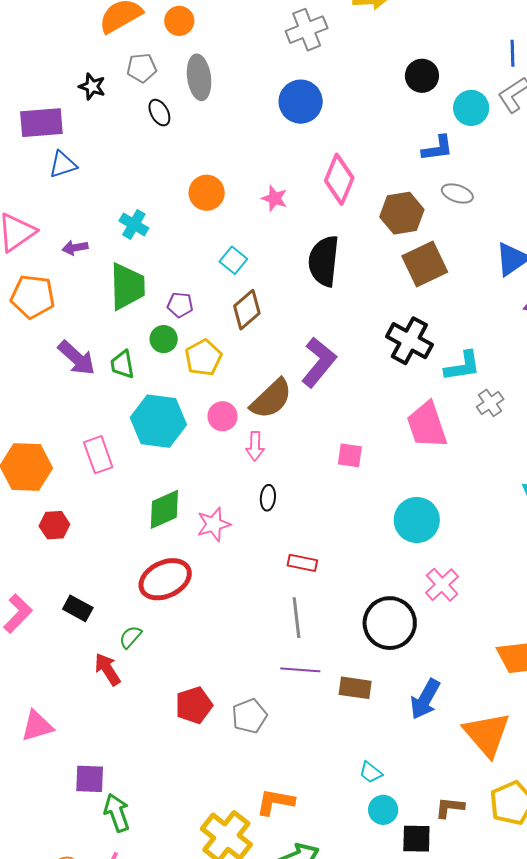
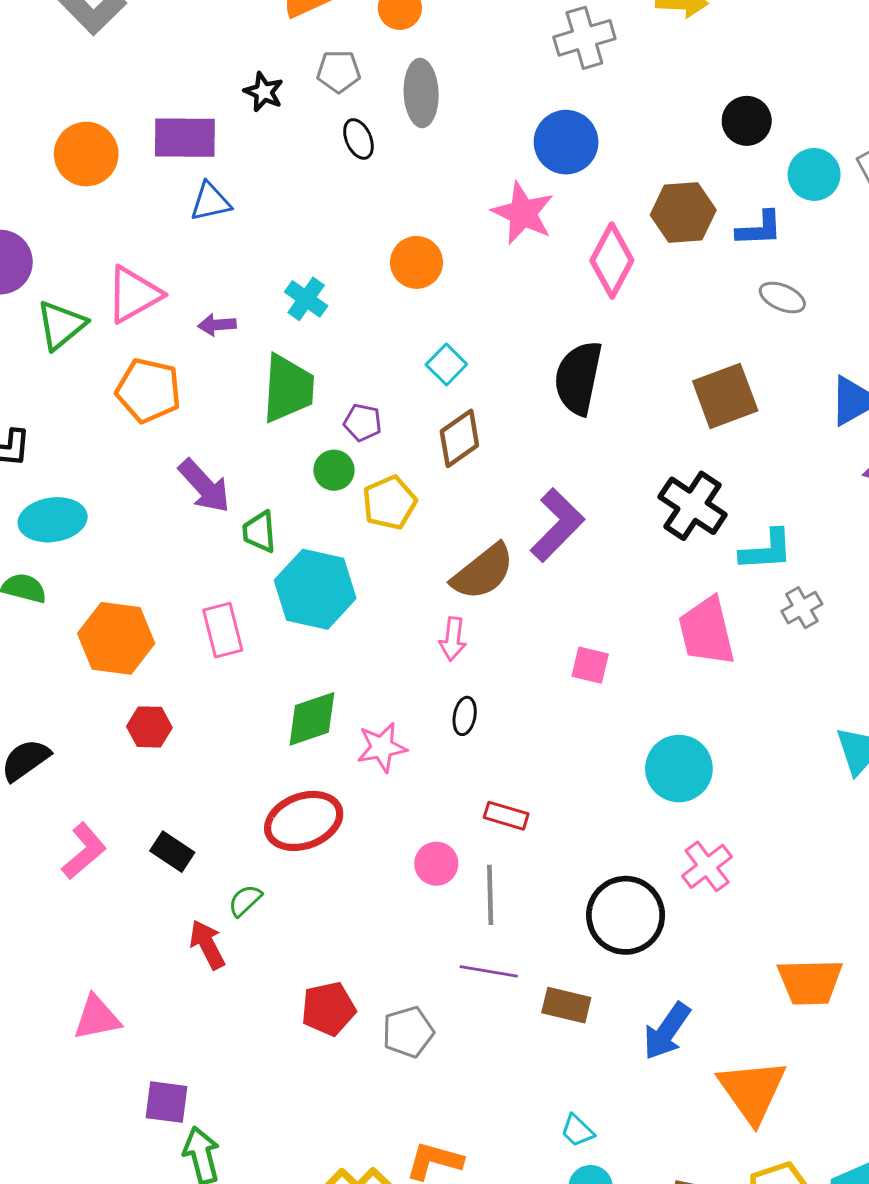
pink star: (275, 198) -> (523, 213), moved, size x1.6
brown hexagon: (402, 213) -> (683, 212), moved
green trapezoid: (122, 364) -> (259, 532), moved
pink circle: (223, 416) -> (436, 864), moved

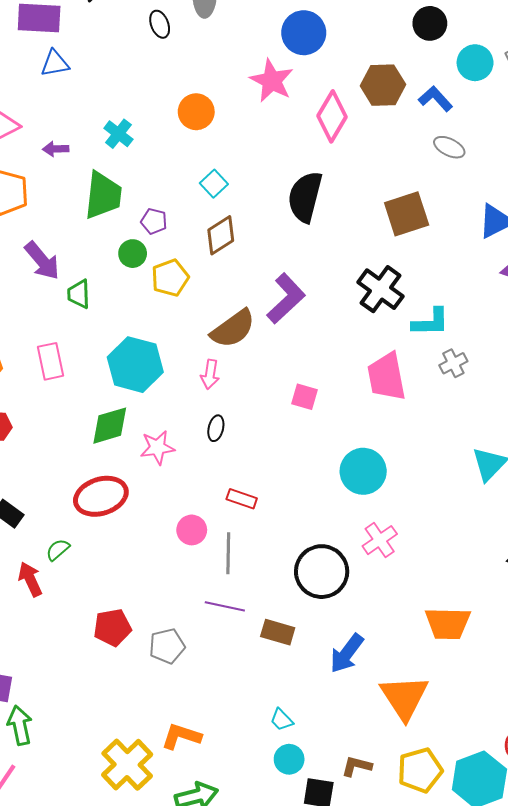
blue L-shape: (759, 229) -> (435, 99), turned -132
cyan hexagon: (315, 589) -> (135, 365), moved

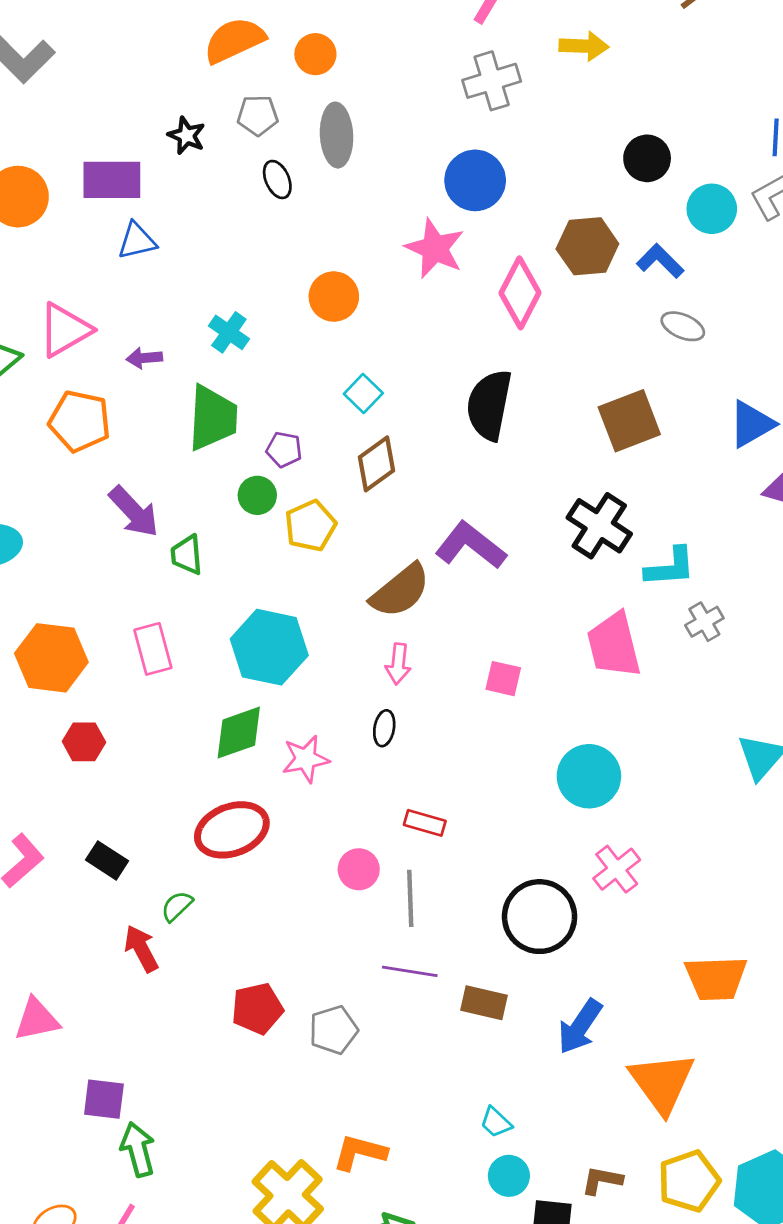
purple L-shape: (286, 298) -> (471, 545), turned -96
pink arrow: (210, 374) -> (398, 664), moved

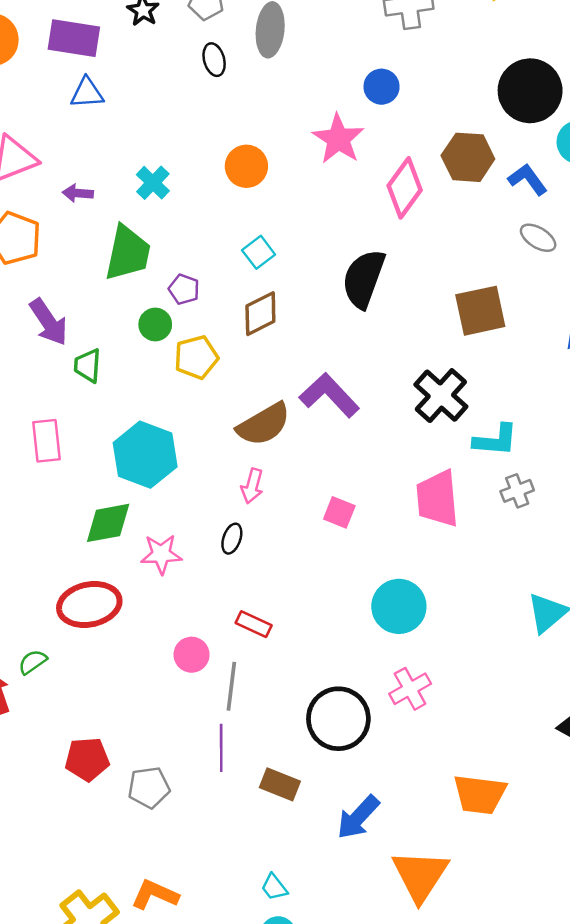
black circle: (647, 158) -> (530, 91), size x1.6
blue circle: (475, 180) -> (382, 87), size x0.7
purple line: (410, 971) -> (221, 748), turned 72

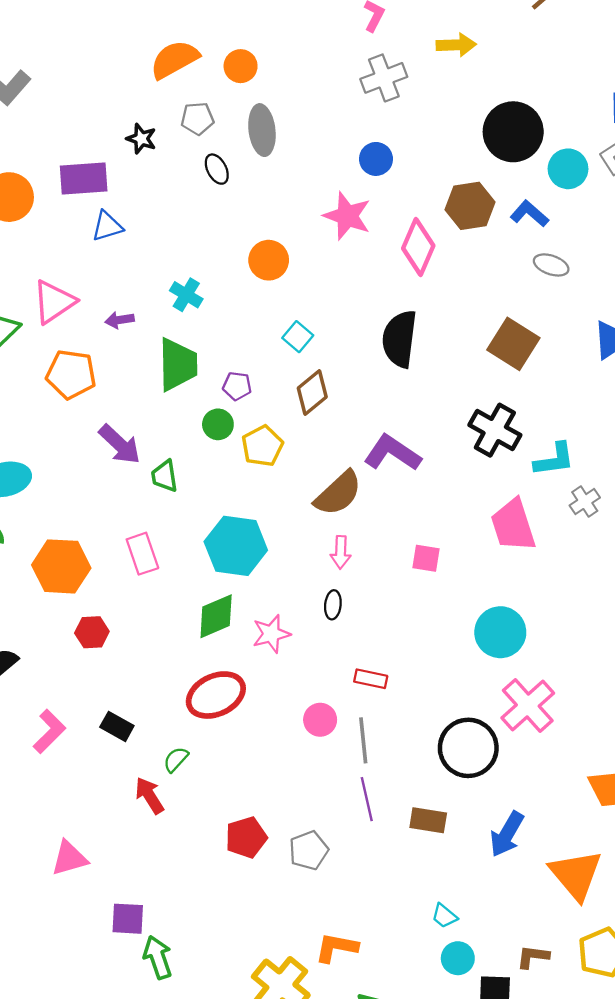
brown square: (480, 311) -> (513, 344), turned -33
pink cross: (410, 689) -> (528, 705), size x1.4

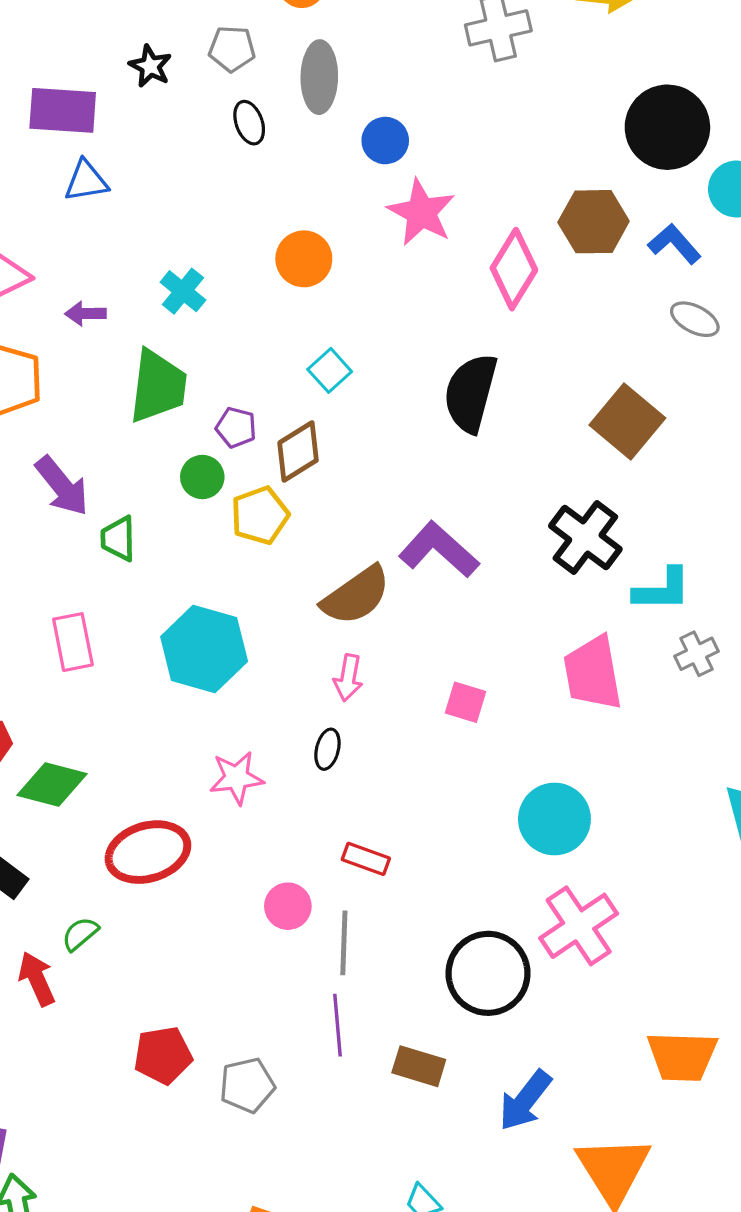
blue circle: (376, 159) -> (385, 141), moved
brown diamond: (312, 393) -> (298, 451), moved
green diamond: (216, 616) -> (52, 784), moved, turned 30

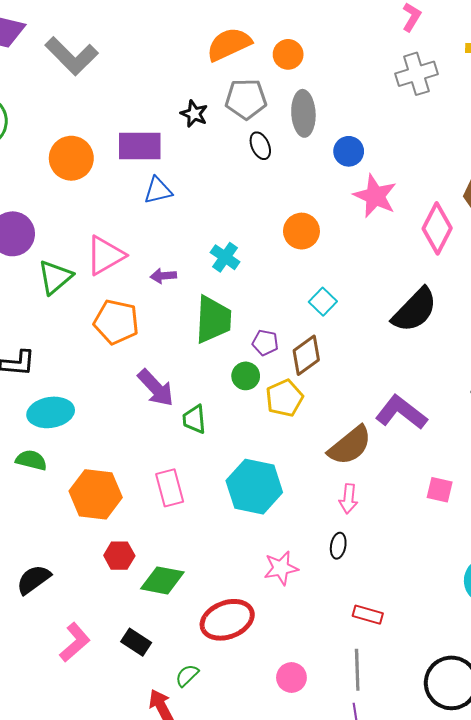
gray pentagon: (232, 49) -> (246, 99), size x1.4
black semicircle: (471, 393) -> (415, 310), turned -147
pink square: (465, 702) -> (440, 490), moved
pink circle: (288, 906) -> (291, 678), moved

